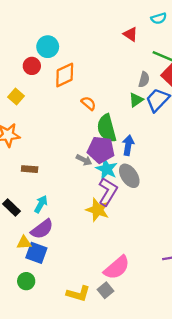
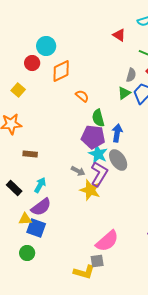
green semicircle: (107, 128) -> (98, 118), size x0.7
gray arrow: (84, 160) -> (78, 171), moved
gray square: (105, 290) -> (97, 261), turned 32
yellow L-shape: (78, 294) -> (84, 272), moved

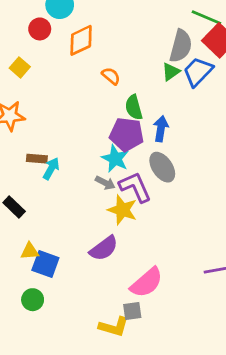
gray semicircle: (131, 75) -> (181, 46), size x1.6
cyan star: (98, 154) -> (115, 159), moved
purple L-shape: (99, 174) -> (135, 187), turned -55
cyan arrow: (40, 185) -> (51, 169), moved
purple semicircle: (41, 207) -> (104, 248), moved

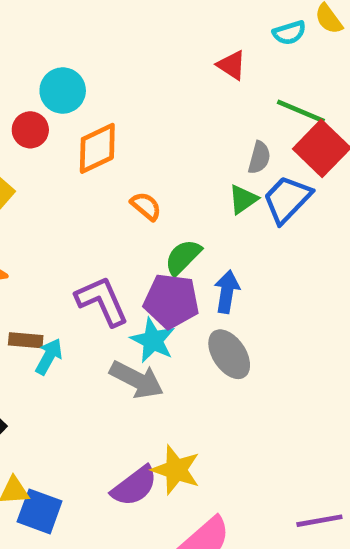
gray semicircle: (181, 46) -> (259, 158), size x0.6
green semicircle: (134, 107) -> (183, 257), turned 60
gray arrow: (105, 183) -> (137, 380), size x1.6
purple L-shape: (135, 187) -> (102, 301), moved
yellow star: (122, 210) -> (176, 470), moved

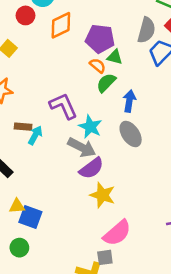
gray semicircle: (259, 158) -> (146, 30), size x1.5
green triangle: (243, 199) -> (115, 57), moved, turned 49
orange semicircle: (146, 206) -> (98, 66), moved
purple pentagon: (171, 301) -> (100, 39), moved
purple semicircle: (134, 486) -> (91, 168), moved

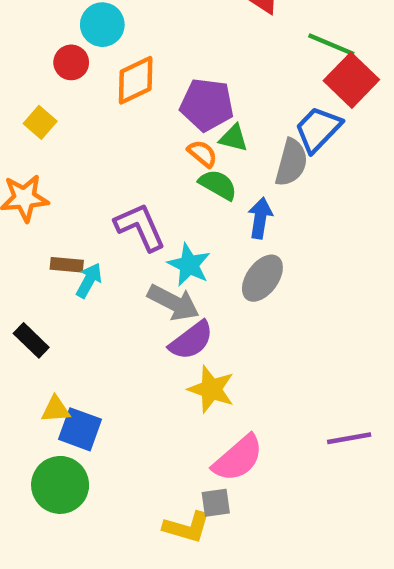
gray semicircle: (146, 30) -> (291, 162), moved
green semicircle: (106, 83) -> (218, 185), turned 75
gray ellipse: (131, 134) -> (262, 278), turned 70
green circle: (19, 248) -> (60, 485), size x1.6

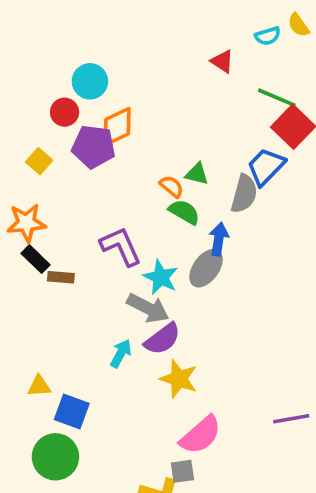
purple pentagon: (207, 105) -> (94, 147), moved
gray ellipse: (262, 278) -> (206, 268), moved
cyan arrow: (89, 280) -> (121, 353), moved
black rectangle: (31, 340) -> (36, 259), moved
yellow triangle: (56, 409) -> (39, 386), moved

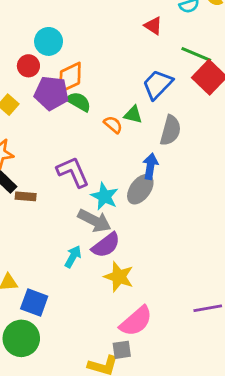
blue trapezoid: (266, 167) -> (158, 84), moved
green semicircle: (184, 212) -> (79, 102), moved

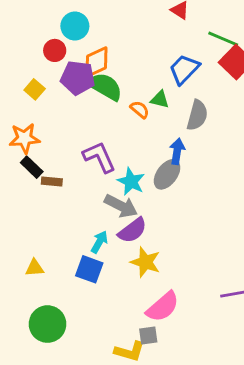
green semicircle: (79, 102) -> (105, 86), size x1.4
blue square: (34, 303) -> (89, 269), moved

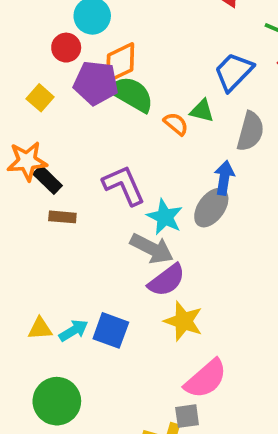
black rectangle: (32, 167) -> (48, 180), moved
cyan arrow: (99, 242) -> (74, 330), moved, turned 30

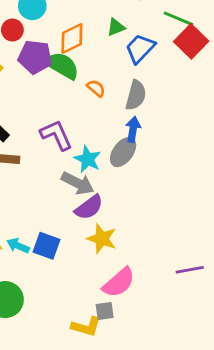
orange diamond: (120, 62) -> (72, 39), moved
green triangle: (202, 111) -> (116, 27), moved, turned -36
gray semicircle: (250, 131) -> (136, 95), moved
cyan arrow: (74, 330) -> (18, 246), turned -125

